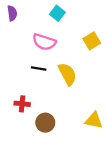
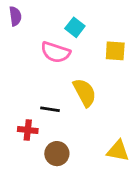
cyan square: (57, 13) -> (75, 27), moved
yellow square: (92, 41) -> (115, 51), turned 35
black line: (39, 68) -> (50, 109), moved

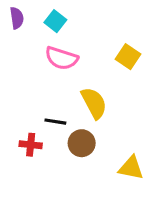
cyan square: (75, 27) -> (55, 21), moved
yellow square: (115, 51) -> (128, 57), turned 30
brown circle: (57, 154) -> (82, 143), moved

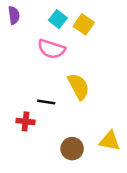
cyan square: (55, 21) -> (58, 19), moved
yellow square: (128, 57) -> (84, 24), moved
brown circle: (82, 143) -> (72, 149), moved

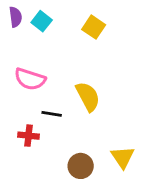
cyan square: (58, 19) -> (42, 21), moved
pink semicircle: (51, 49) -> (30, 79), moved
yellow triangle: (110, 141) -> (123, 157), turned 45

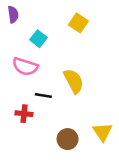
cyan square: (42, 21) -> (38, 39), moved

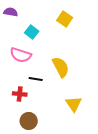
purple semicircle: (13, 14) -> (11, 12), turned -72
yellow triangle: (103, 132) -> (74, 104), moved
brown circle: (68, 139) -> (29, 121), moved

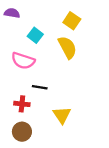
yellow semicircle: (61, 67) -> (67, 47), moved
yellow triangle: (74, 104) -> (62, 115), moved
brown circle: (29, 121) -> (22, 132), moved

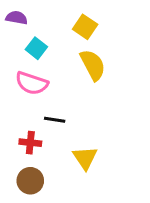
yellow square: (72, 21) -> (85, 27), moved
cyan square: (35, 35) -> (36, 48), moved

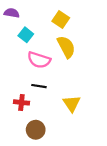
pink semicircle: (32, 83) -> (39, 60), moved
yellow triangle: (85, 158) -> (72, 104), moved
brown circle: (30, 181) -> (36, 130), moved

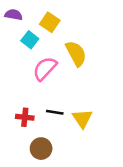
yellow square: (61, 20) -> (50, 22), moved
pink semicircle: (39, 60) -> (45, 68), turned 115
black line: (39, 86) -> (55, 112), moved

